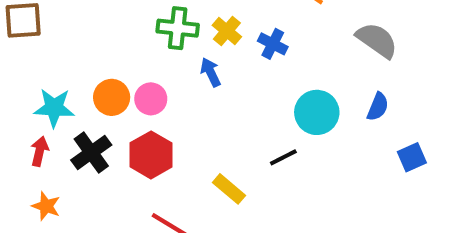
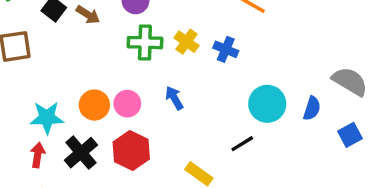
gray semicircle: (377, 40) -> (350, 81), moved
blue arrow: (211, 72) -> (174, 98), moved
blue semicircle: (378, 107) -> (312, 108), moved

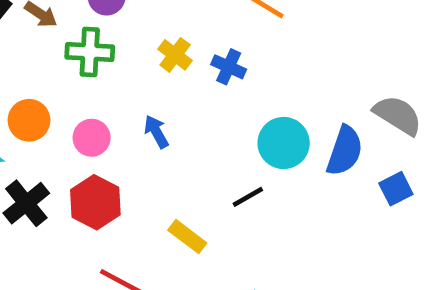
green cross: (145, 43) -> (90, 52), moved
orange circle: (94, 105) -> (29, 120), moved
blue semicircle: (312, 108) -> (345, 151), size x1.5

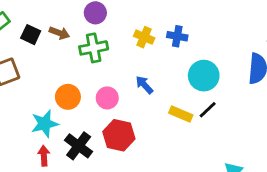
cyan circle: (284, 143) -> (204, 76), moved
yellow rectangle: (187, 237) -> (181, 114), moved

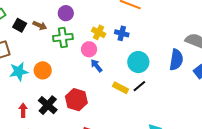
pink circle: (107, 98) -> (89, 49), moved
cyan star: (45, 124) -> (19, 71), moved

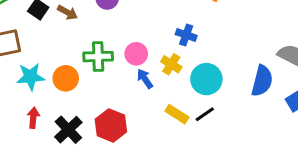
yellow cross: (99, 32) -> (171, 64), moved
green cross: (63, 38) -> (98, 57), moved
red arrow: (23, 110) -> (33, 118), moved

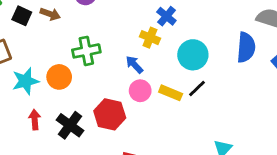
blue cross: (186, 35) -> (166, 16), turned 30
pink circle: (136, 54) -> (140, 91), moved
yellow cross: (171, 64) -> (150, 38), moved

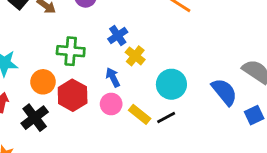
blue cross: (166, 16) -> (118, 35), moved
blue semicircle: (246, 47) -> (224, 92), turned -60
orange circle: (59, 77) -> (43, 82), moved
red hexagon: (110, 114) -> (73, 95), moved

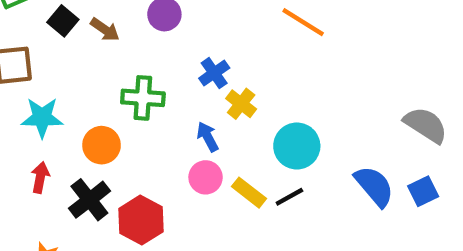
blue semicircle: (224, 92) -> (374, 186), moved
red hexagon: (73, 95) -> (141, 220), moved

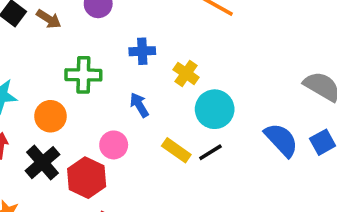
blue cross: (214, 73) -> (142, 51), turned 35
yellow cross: (241, 104) -> (186, 73), moved
pink circle: (206, 177) -> (114, 145), moved

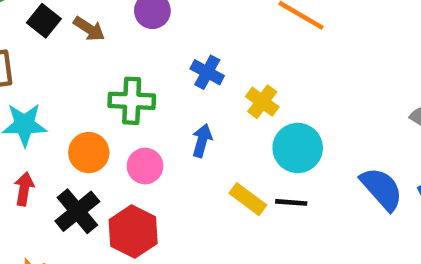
blue cross: (142, 51) -> (207, 72), turned 30
blue arrow: (139, 105) -> (202, 141), turned 45
pink circle: (114, 145) -> (145, 166), moved
black line: (210, 152) -> (291, 202), turned 35

